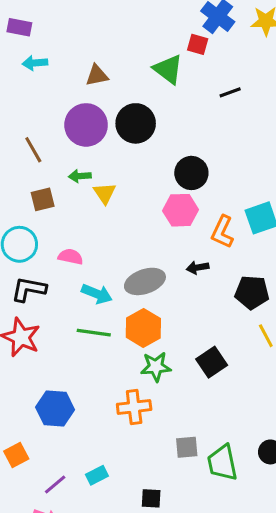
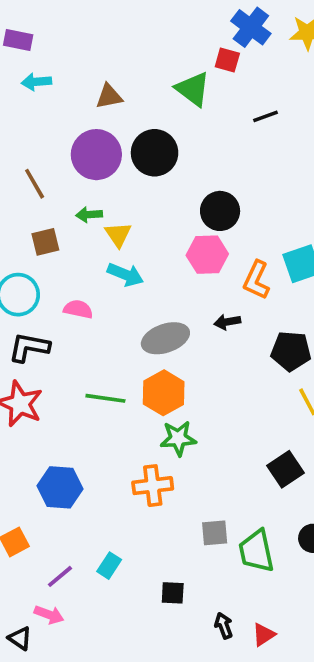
cyan arrow: (97, 294) -> (125, 275), moved
black square: (212, 362) -> (285, 469), moved
cyan rectangle: (97, 475) -> (109, 566), turned -30

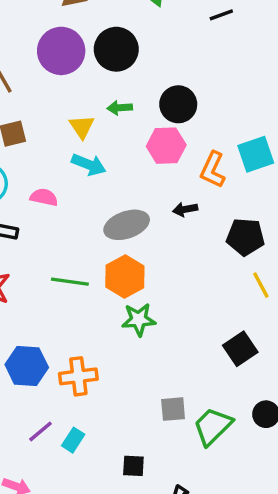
green arrow: (89, 215) -> (120, 108), moved
orange cross: (153, 486) -> (78, 376), moved
green trapezoid: (256, 551) -> (213, 426), turned 57
purple line: (60, 576) -> (41, 431), moved

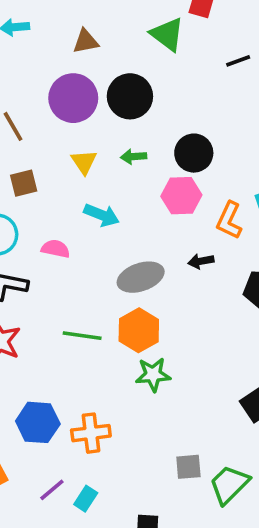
yellow triangle: (82, 127) -> (84, 162), moved

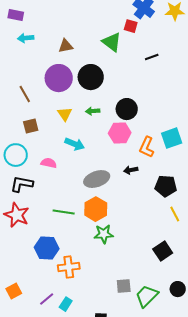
blue hexagon: (38, 422) -> (47, 248), moved

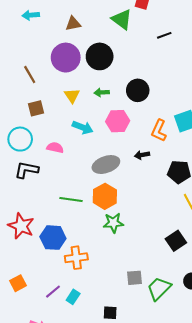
pink hexagon: (120, 133) -> (118, 121), moved
red star: (17, 215) -> (21, 226), moved

